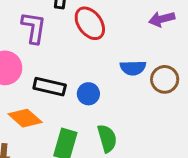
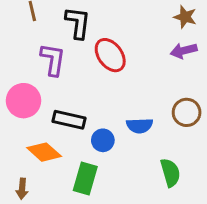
blue semicircle: (133, 68) -> (140, 126), moved
blue circle: (88, 94) -> (103, 140), moved
green semicircle: (107, 138) -> (170, 173), moved

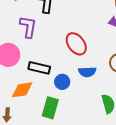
red ellipse: (110, 55) -> (76, 44), moved
orange diamond: (44, 152) -> (22, 90), turned -50

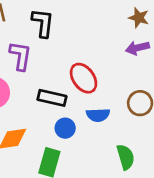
black rectangle: (39, 68) -> (52, 98), moved

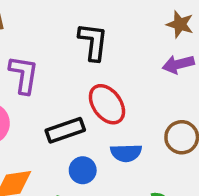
black L-shape: (43, 23) -> (93, 42), moved
black rectangle: (52, 98) -> (65, 130), turned -32

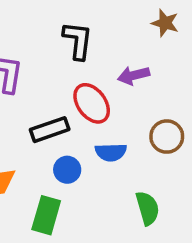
purple arrow: (178, 64) -> (134, 75), moved

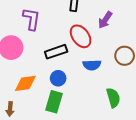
purple arrow: (134, 75) -> (105, 20), turned -42
blue circle: (67, 170) -> (58, 78), moved

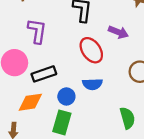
purple arrow: (105, 20) -> (118, 32), turned -102
black rectangle: (56, 52) -> (44, 74), moved
blue semicircle: (92, 65) -> (92, 84), moved

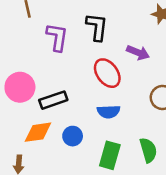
purple L-shape: (37, 31) -> (57, 37), moved
blue circle: (66, 96) -> (73, 136), moved
green rectangle: (62, 122) -> (110, 155), moved

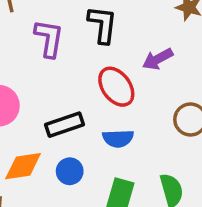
purple arrow: (138, 53) -> (158, 59), turned 130
black rectangle: (53, 100) -> (65, 125), moved

